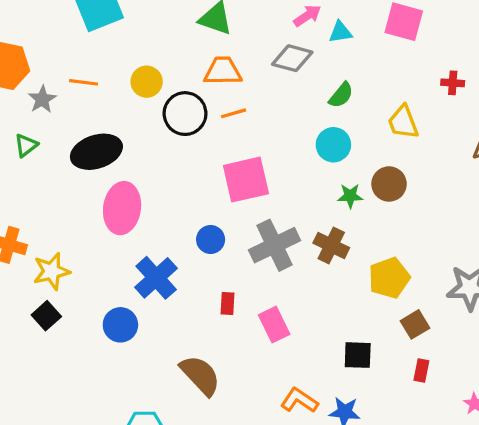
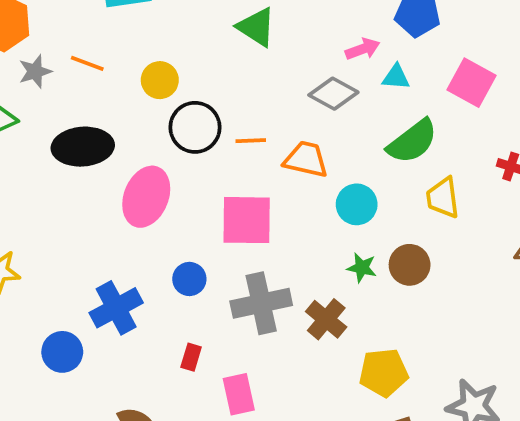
orange trapezoid: (223, 71) -> (306, 159), moved
green semicircle: (341, 95) -> (412, 141), moved, size x1.6
pink ellipse: (122, 208) -> (146, 197), moved

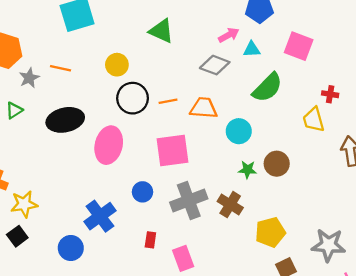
yellow circle: (160, 80) -> (117, 65), moved
yellow trapezoid: (443, 198) -> (314, 120), moved

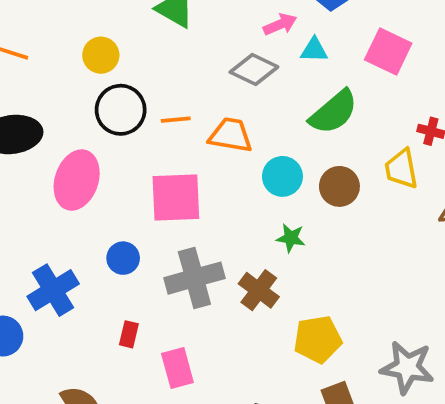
brown circle: (277, 164) -> (339, 186), moved

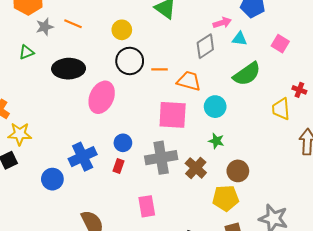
pink square: (388, 52) -> (280, 44), size x0.7
gray diamond: (254, 70) -> (205, 46), turned -65
brown circle: (339, 186) -> (238, 171), moved
pink square: (176, 198) -> (173, 115), moved
red rectangle: (129, 334) -> (119, 166), moved

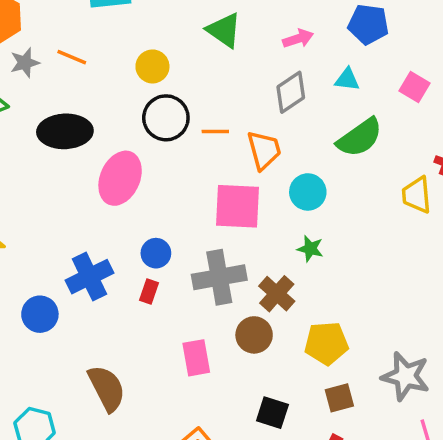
pink arrow: (222, 23) -> (298, 39), moved
orange trapezoid: (189, 81) -> (264, 150), turned 60
brown circle: (238, 171) -> (254, 335), moved

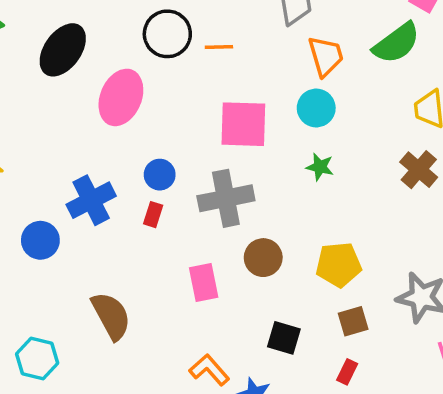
black ellipse: (65, 131) -> (63, 50), turned -51
green semicircle: (360, 138) -> (396, 43), moved
orange trapezoid: (264, 150) -> (326, 56), moved
brown cross: (277, 294) -> (419, 170), moved

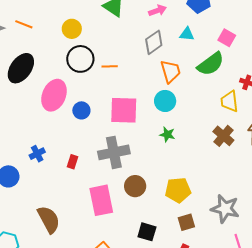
blue circle: (160, 175) -> (81, 110), moved
blue cross: (91, 200) -> (37, 154), size x0.6
pink rectangle: (204, 282) -> (101, 200), size x1.4

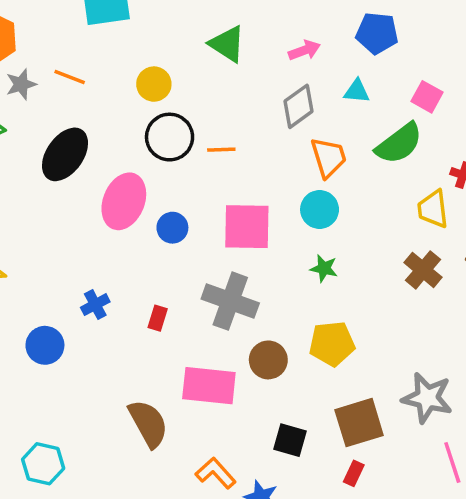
gray cross: (114, 152) -> (230, 301), turned 32
yellow pentagon: (178, 190) -> (332, 344), moved
pink rectangle: (101, 200) -> (209, 386), turned -72
brown semicircle: (49, 219) -> (148, 423), moved
brown square: (186, 222) -> (359, 423), size x1.6

